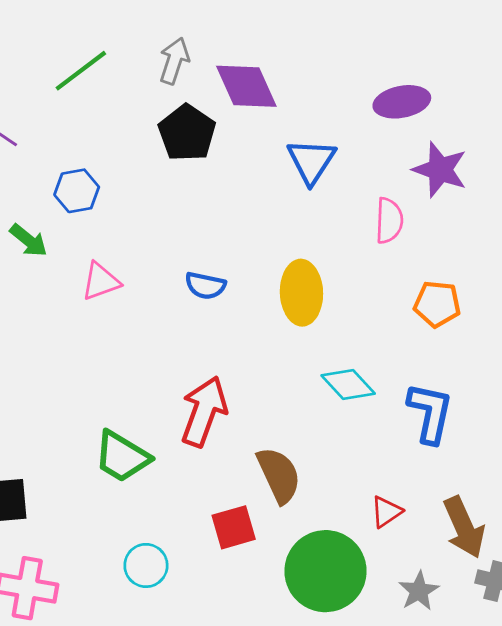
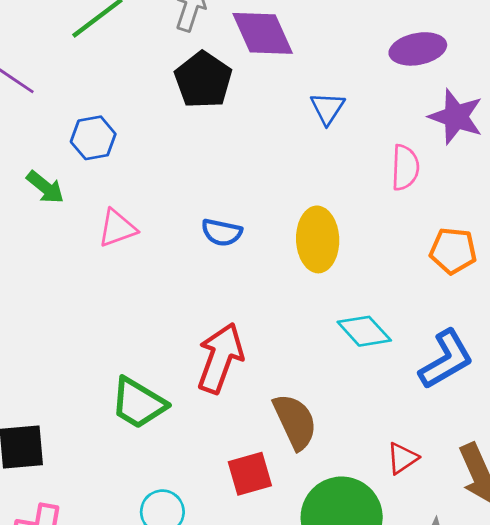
blue triangle: (311, 161) -> (328, 108), size x0.7
blue L-shape: (430, 413) -> (446, 359), turned 48

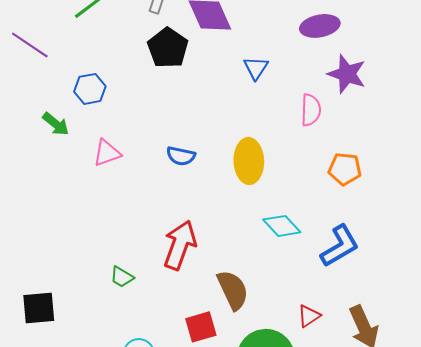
green trapezoid: (138, 403) -> (122, 277), size x0.6

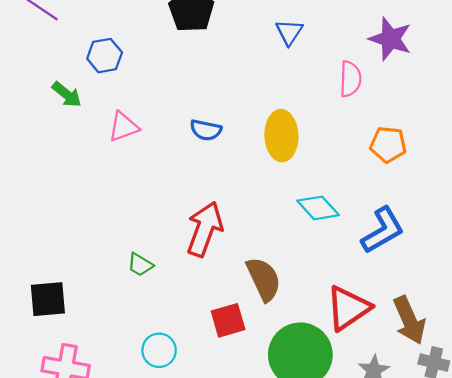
red triangle: (309, 316) -> (348, 308), size x1.8

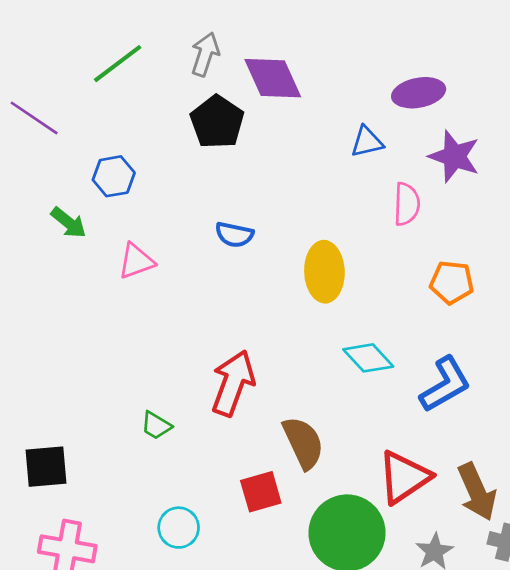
blue triangle: (289, 32) -> (367, 142), moved, turned 44
blue semicircle: (206, 130) -> (234, 235), moved

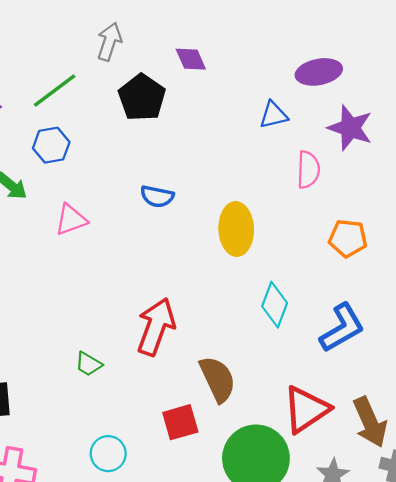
gray arrow: (205, 54) -> (109, 42), moved
green line: (118, 64) -> (55, 91), moved
purple diamond: (273, 78) -> (191, 59), size x0.6
cyan diamond: (368, 358) -> (275, 305), turned 63

